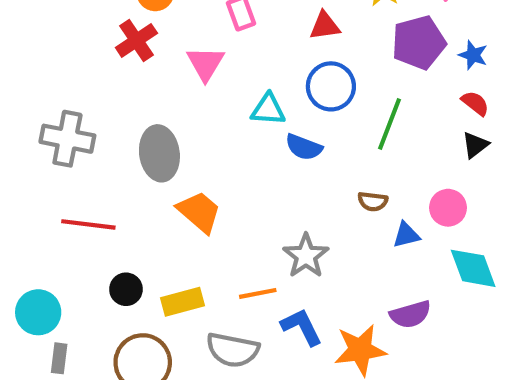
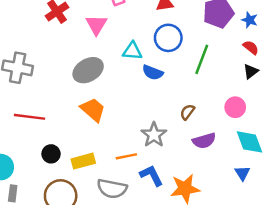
gray ellipse: (159, 153) -> (88, 70), moved, turned 68
brown semicircle: (373, 201) -> (187, 112), moved, turned 119
blue triangle: (406, 235) -> (242, 173), moved, turned -49
purple semicircle: (410, 314) -> (204, 141), moved

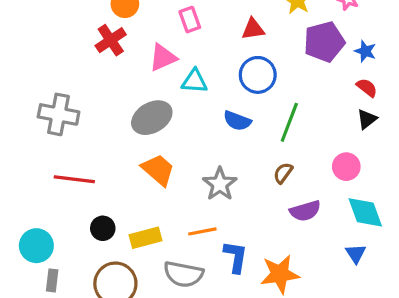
pink triangle: (96, 25) -> (163, 58), turned 35
cyan triangle: (132, 51) -> (194, 81), moved
green line: (202, 59) -> (289, 122), moved
gray star: (154, 135) -> (220, 184), moved
blue L-shape: (151, 175) -> (236, 257), turned 35

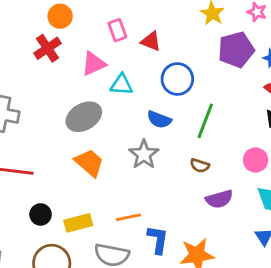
red triangle: (253, 29) -> (151, 41), moved, turned 30
brown semicircle: (283, 173) -> (200, 166), turned -108
gray star: (220, 184) -> (144, 154), moved

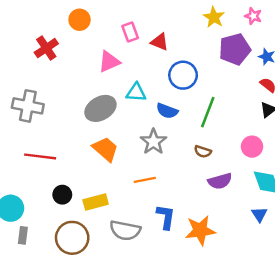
red cross: (47, 48) -> (46, 48), moved
cyan triangle: (122, 85) -> (136, 92), moved
orange line: (128, 217) -> (145, 180), moved

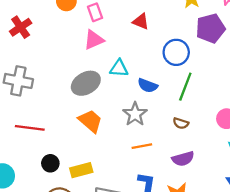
pink rectangle: (130, 32) -> (95, 12), moved
red cross: (46, 48) -> (21, 27), moved
blue circle: (183, 75) -> (176, 52), moved
orange line: (145, 180) -> (142, 146), moved
purple semicircle: (220, 181) -> (183, 159), moved

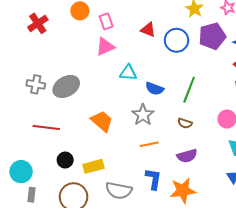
red cross: (21, 27) -> (38, 23), moved
blue circle: (176, 52) -> (177, 40), moved
gray cross: (18, 81) -> (36, 84), size x0.7
gray ellipse: (86, 83) -> (66, 86), moved

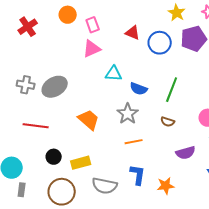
purple semicircle: (187, 156) -> (186, 153), moved
orange star: (183, 190) -> (166, 186), size x0.7

